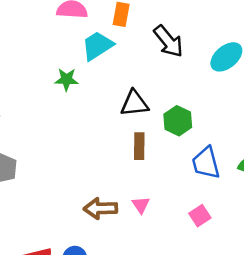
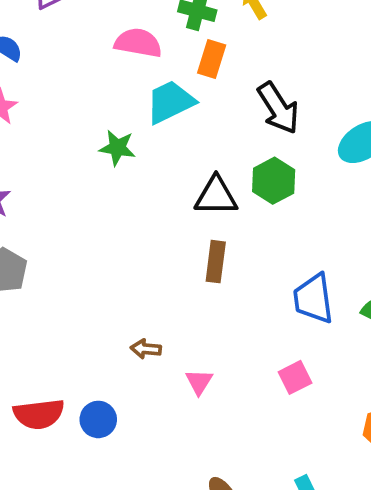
green hexagon: (178, 121) -> (274, 181), moved
pink triangle: (141, 205) -> (199, 382), moved
brown arrow: (100, 208) -> (146, 349), size x0.6

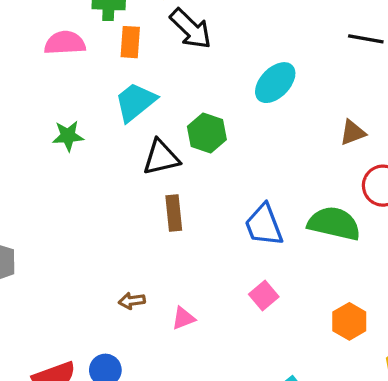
cyan trapezoid: (170, 102) -> (135, 102), moved
black arrow: (278, 108) -> (191, 29), moved
pink triangle: (199, 382) -> (183, 318), turned 50

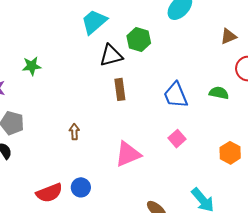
green star: (68, 136) -> (32, 66), moved
green semicircle: (334, 224) -> (219, 93), size x0.6
brown arrow: (132, 301) -> (74, 132), moved, turned 98
pink triangle: (183, 318) -> (128, 154), size x1.8

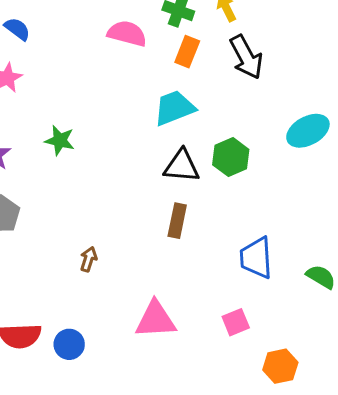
orange hexagon: (230, 153) -> (280, 366), moved

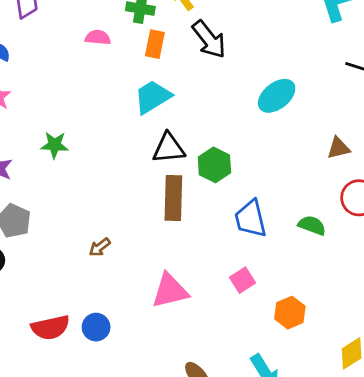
pink semicircle: (127, 33) -> (98, 37), size x0.7
green hexagon: (231, 157) -> (214, 165), moved
brown rectangle: (177, 221) -> (173, 198), size x1.4
brown arrow: (88, 259) -> (100, 247), turned -135

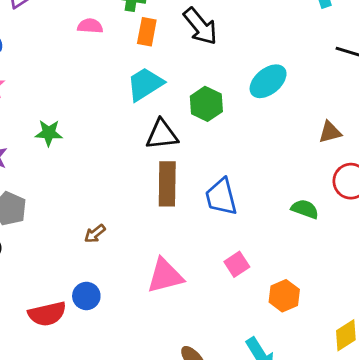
green hexagon: (214, 165) -> (206, 104), moved
blue trapezoid: (251, 219) -> (221, 197), moved
blue circle: (96, 327) -> (86, 296), moved

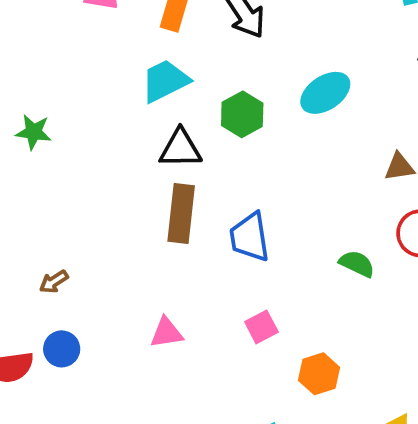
brown arrow: (95, 234) -> (54, 282), moved
pink triangle: (165, 276) -> (167, 333), size x0.7

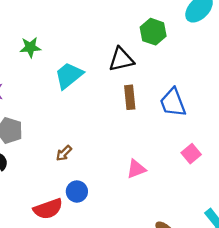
cyan trapezoid: (165, 81) -> (69, 76), moved
green star: (34, 132) -> (30, 47), moved
brown rectangle: (181, 213) -> (130, 97), size x0.7

